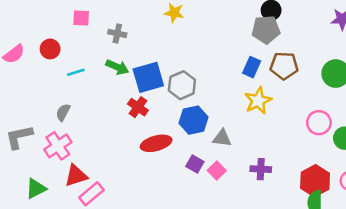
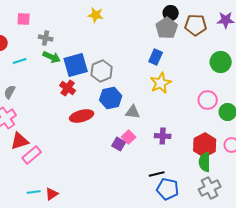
gray pentagon: (266, 30) -> (167, 28), turned -30
gray cross: (117, 33) -> (46, 38), moved
brown pentagon: (284, 66) -> (196, 25), moved
purple square: (195, 164) -> (119, 144), moved

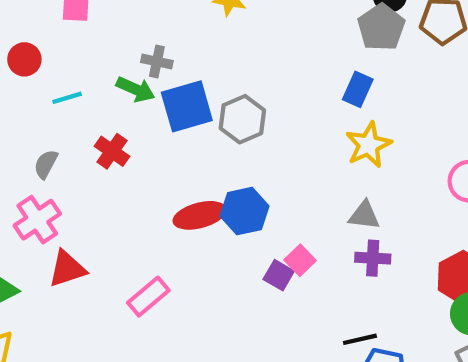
gray cross: (46, 38) -> (157, 62), moved
red cross: (68, 88) -> (112, 151), moved
blue hexagon: (111, 98) -> (245, 211), moved
gray triangle: (133, 112) -> (364, 215), moved
pink rectangle: (32, 155) -> (148, 297), moved

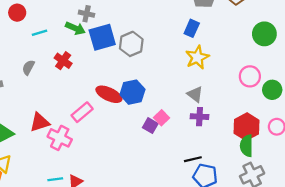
red ellipse: (200, 215) -> (109, 94), turned 40
gray triangle: (364, 215) -> (195, 94), turned 30
pink cross: (37, 220) -> (60, 138), moved, turned -30
pink rectangle: (148, 297) -> (82, 112), moved

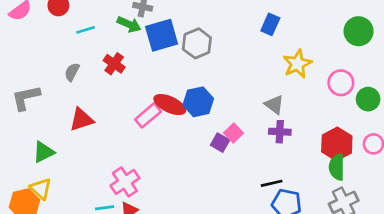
yellow star: (197, 57) -> (297, 64), moved
pink rectangle: (82, 112) -> (148, 115), moved
red triangle: (40, 122) -> (81, 119), moved
pink cross: (60, 138) -> (125, 182), moved, turned 30

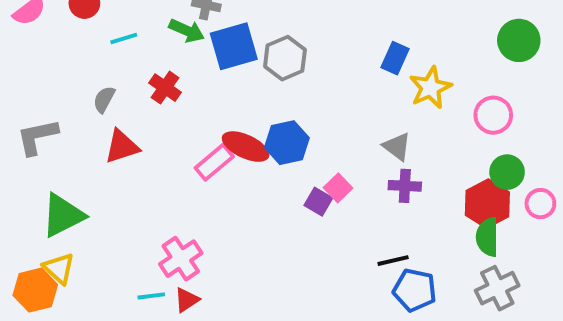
blue rectangle: (270, 24) -> (395, 58), moved
green circle: (368, 99) -> (507, 172), moved
red triangle: (81, 119) -> (122, 147), moved
green triangle: (43, 152) -> (63, 215), size x1.4

